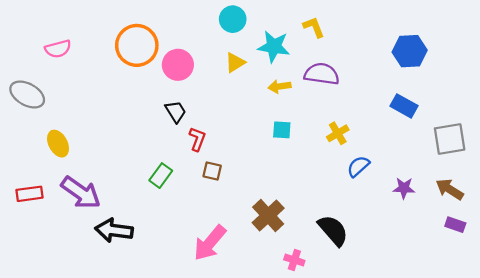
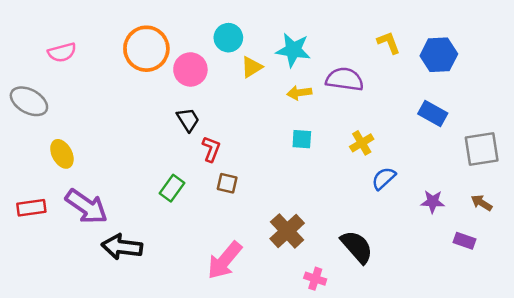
cyan circle: (233, 19) -> (228, 38), moved
yellow L-shape: (314, 27) -> (389, 43), moved
brown arrow: (450, 189) -> (482, 203), size x0.7
purple rectangle: (455, 225) -> (464, 241), moved

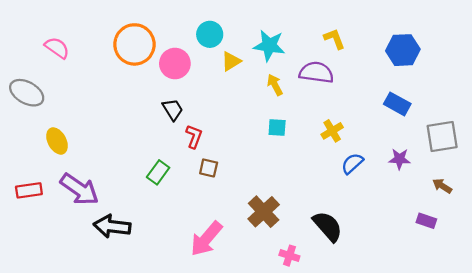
yellow L-shape: (389, 43) -> (334, 39), moved
pink semicircle: (62, 52) -> (57, 48), turned -130
yellow arrow: (299, 93) -> (275, 85), turned 70
purple star: (433, 202) -> (399, 159), moved

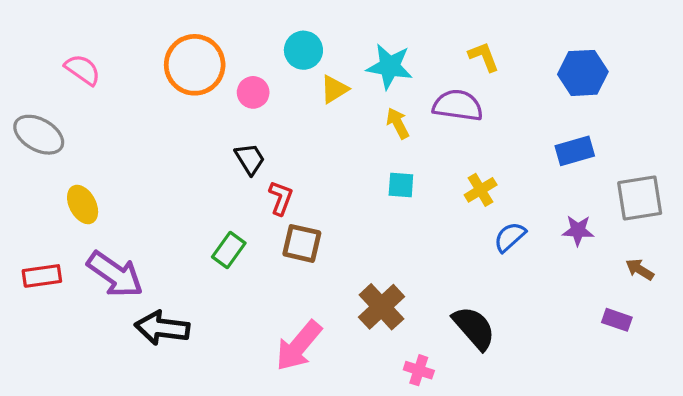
pink circle: (175, 64) -> (253, 92), size x0.7
blue rectangle: (397, 104) -> (575, 151), turned -45
brown square: (209, 168) -> (302, 243), size x1.4

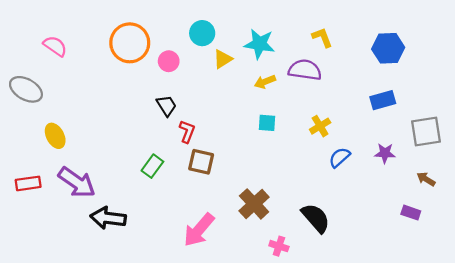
yellow arrow: (398, 123) -> (265, 82), turned -84

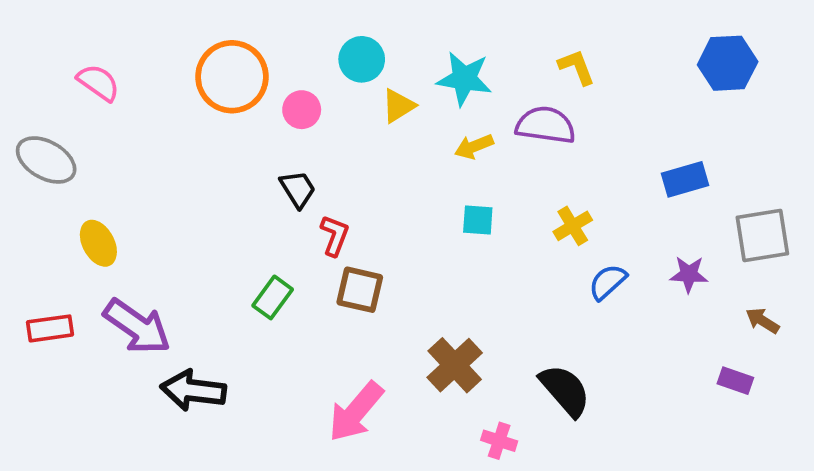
blue hexagon: (388, 48) -> (728, 63), moved

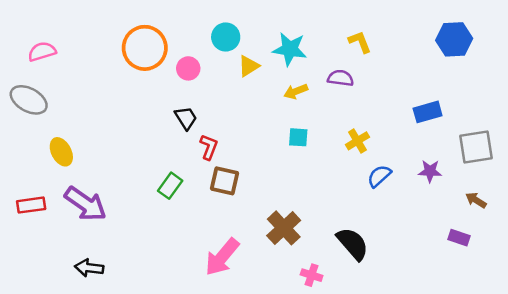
pink semicircle: (98, 83) -> (42, 52), moved, turned -52
purple semicircle: (546, 125) -> (341, 78), size x0.7
black arrow: (193, 390) -> (89, 268), moved, size x0.7

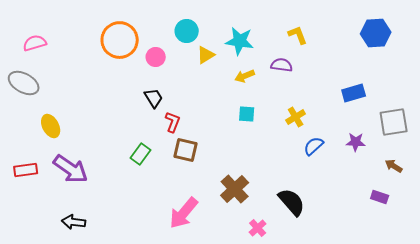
pink cross: (312, 275) -> (258, 228), turned 30

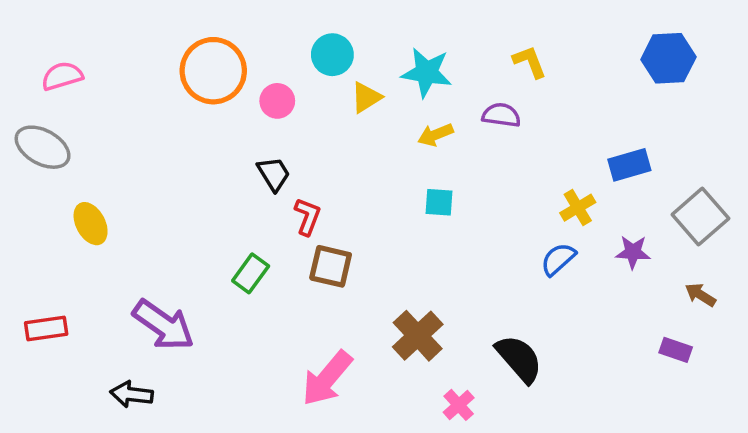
yellow cross: (296, 117) -> (578, 208), moved
gray square: (394, 122) -> (700, 216), turned -32
purple arrow: (71, 169) -> (163, 325), moved
red rectangle: (26, 170) -> (46, 329), moved

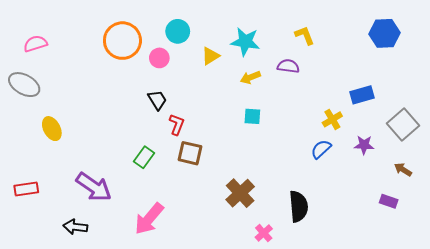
cyan circle: (332, 55) -> (178, 31), moved
black semicircle: (519, 359) -> (299, 206), turned 36
pink arrow: (327, 378) -> (149, 219), moved

